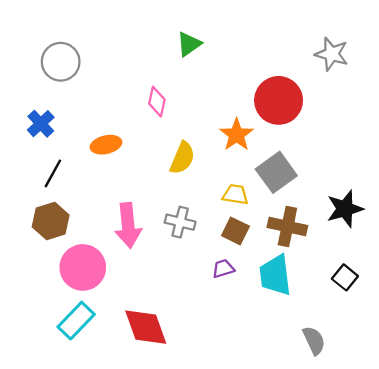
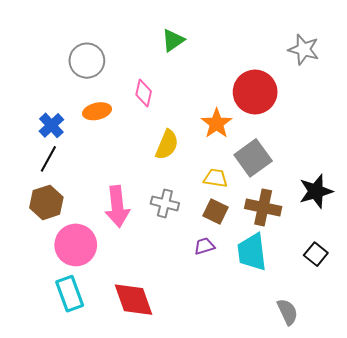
gray circle: (61, 62) -> (87, 61), moved
blue cross: (41, 124) -> (51, 125), moved
orange ellipse: (106, 145) -> (97, 111), moved
cyan rectangle: (76, 321) -> (70, 294), turned -64

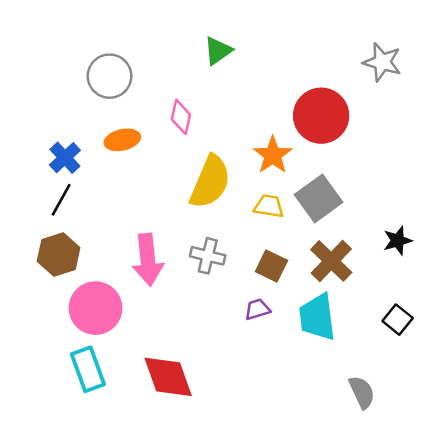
yellow semicircle: (167, 145) -> (210, 182), size x1.4
yellow trapezoid: (216, 178) -> (269, 206), moved
black star: (316, 191) -> (398, 241), size x0.7
brown cross: (263, 207) -> (331, 261), turned 32

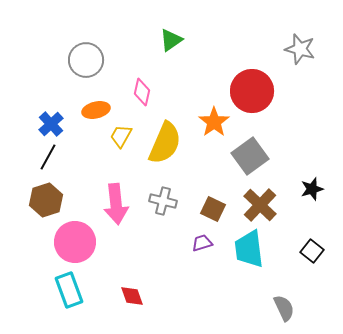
yellow trapezoid: (269, 206) -> (121, 136), moved, turned -70
red diamond: (168, 377) -> (132, 296), size x0.6

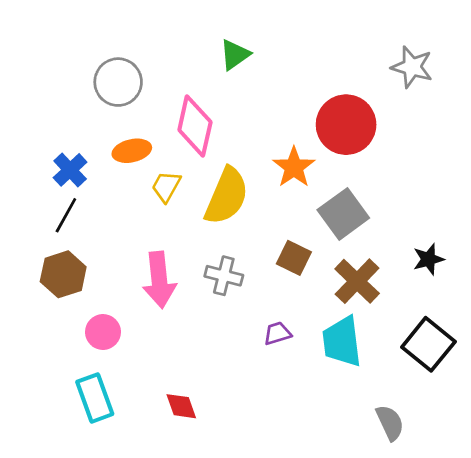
pink diamond: (142, 92) -> (195, 126), size x1.6
brown square: (213, 209) -> (294, 258), moved
pink circle: (75, 242) -> (103, 332), size x0.6
black square: (312, 251) -> (428, 344), size x1.6

